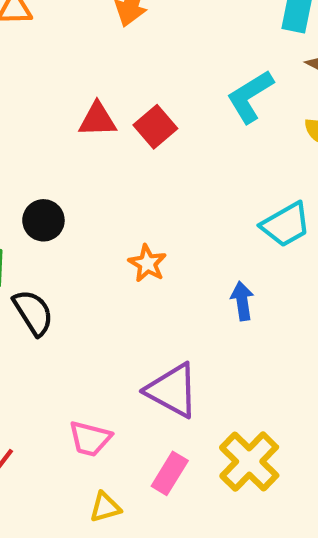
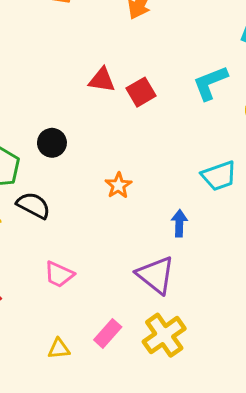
black semicircle: (33, 313) -> (33, 205), turned -40
purple triangle: (172, 390) -> (156, 275), moved
pink trapezoid: (90, 439) -> (59, 274), moved

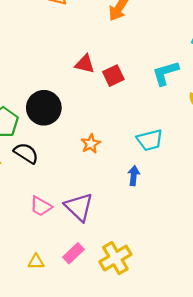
black circle: (52, 143) -> (44, 108), size x1.6
cyan trapezoid: (219, 176) -> (150, 140), moved
purple triangle: (156, 275) -> (79, 207), moved

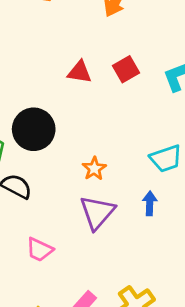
red square: (113, 76) -> (126, 69), moved
purple triangle: (79, 207) -> (97, 212), moved, turned 32

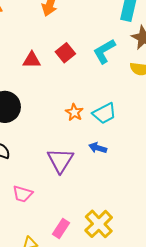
orange star: (94, 169) -> (74, 112), moved
blue arrow: (150, 203) -> (98, 148), turned -66

